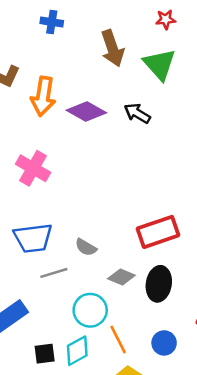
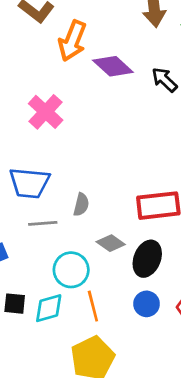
gray semicircle: (86, 247) -> (81, 205), turned -120
blue circle: (164, 343) -> (147, 304), moved

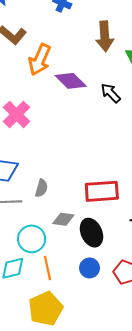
gray diamond: (111, 243) -> (63, 219), turned -30
black ellipse: (147, 259) -> (91, 233), turned -48

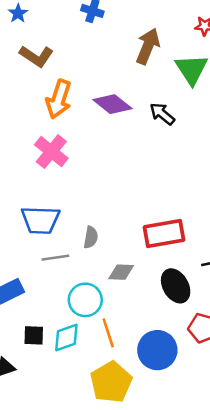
brown arrow: (105, 36) -> (148, 46), turned -148
orange arrow: (40, 60) -> (59, 99), moved
black ellipse: (91, 233) -> (176, 286), moved
blue circle: (90, 268) -> (157, 350), moved, size x1.6

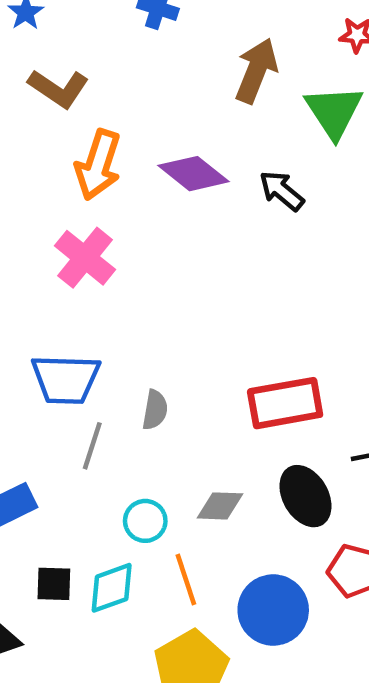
gray line: (55, 258) -> (92, 446), turned -64
gray diamond: (121, 272) -> (220, 506), moved
cyan circle: (85, 300) -> (145, 521), size x0.7

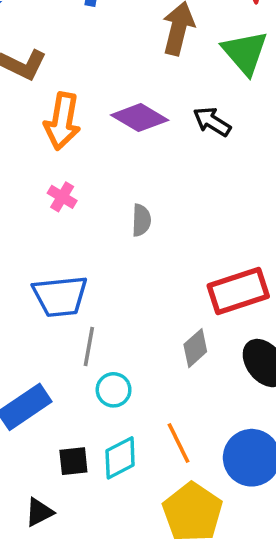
pink cross: (85, 258) -> (62, 197), size x0.6
gray semicircle: (155, 410) -> (141, 220), moved
gray diamond: (220, 506) -> (195, 348), moved, turned -36
cyan circle: (145, 521) -> (114, 390), moved

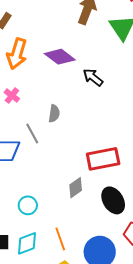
black arrow: (212, 122) -> (93, 77), moved
gray line: (89, 346) -> (32, 134), moved, turned -45

